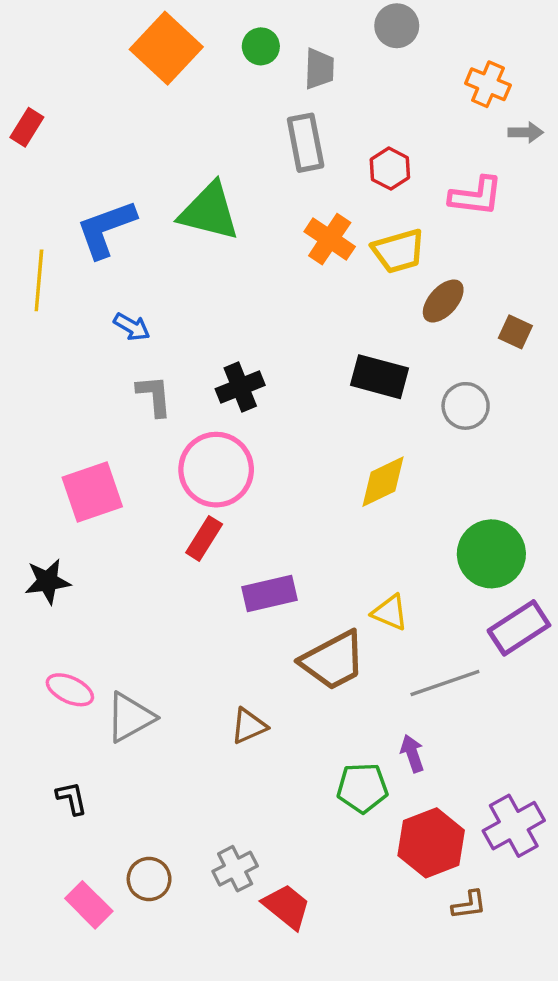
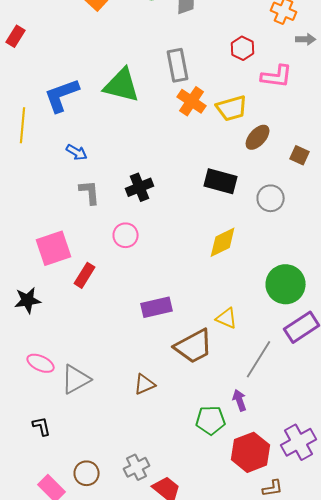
gray rectangle: (306, 143) -> (178, 65), moved
red hexagon: (390, 169) -> (243, 48), moved
pink circle: (216, 470) -> (126, 235), size x0.6
red rectangle: (204, 538) -> (85, 275), moved
gray line: (445, 683) -> (259, 359), turned -39

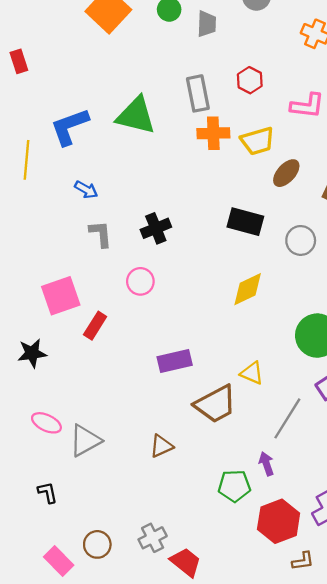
red rectangle: (16, 36) -> (19, 61), turned -50
red hexagon: (243, 48) -> (250, 80), moved
orange cross: (192, 101) -> (213, 133), turned -36

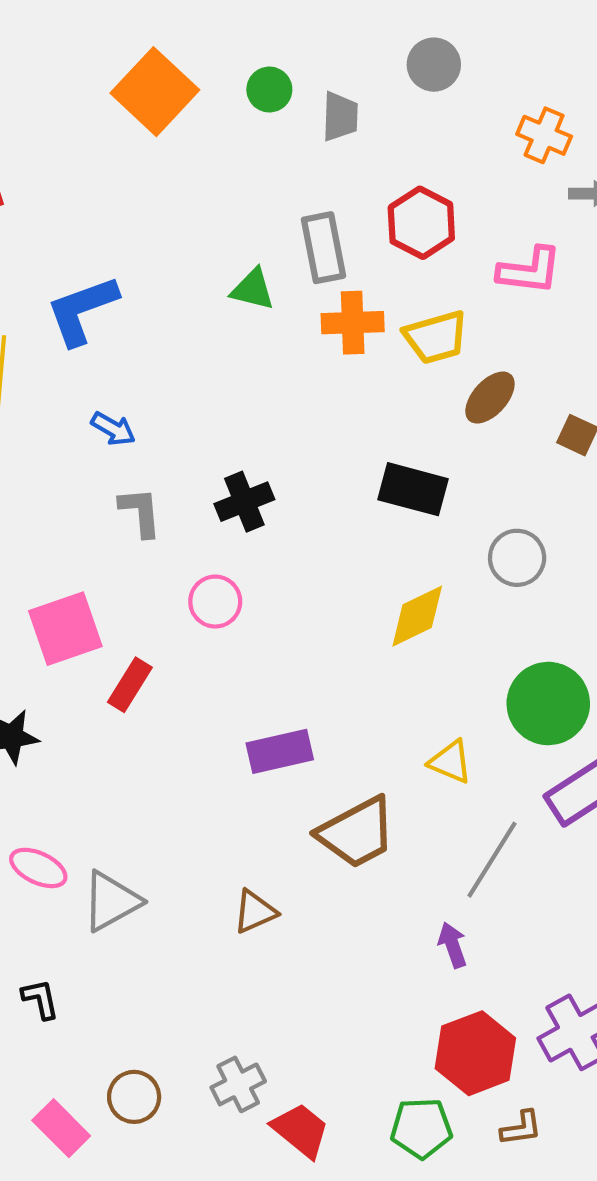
red hexagon: (250, 80) -> (421, 223), size x1.4
green triangle: (136, 116) -> (253, 289), moved, size x0.6
gray circle: (301, 240) -> (517, 558), moved
yellow triangle: (252, 373) -> (450, 762), moved
green pentagon: (234, 486) -> (421, 1128), moved

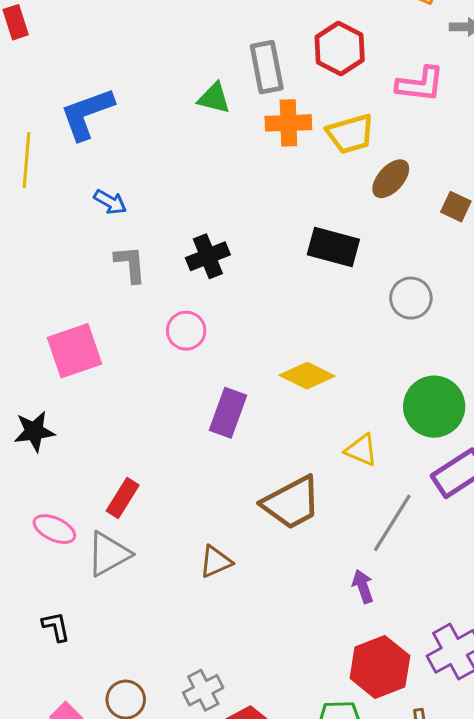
yellow diamond: (417, 616) -> (307, 376), moved, turned 52
red rectangle: (130, 685) -> (123, 498), moved
purple rectangle: (280, 751) -> (228, 413), moved, turned -57

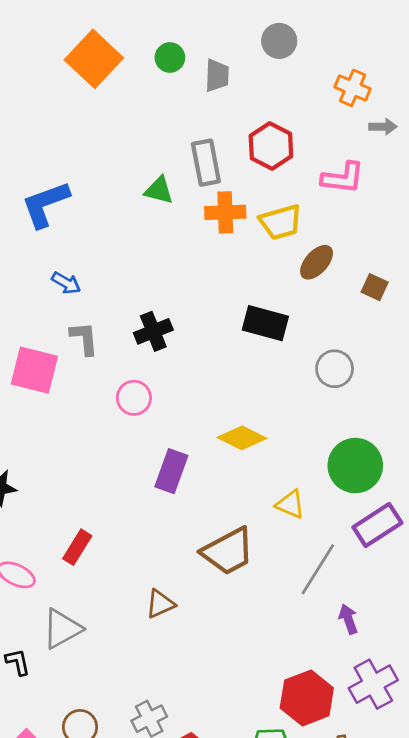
pink square: (75, 351) -> (34, 370), moved, turned 33
gray triangle: (109, 554) -> (62, 629), moved
purple arrow: (363, 586) -> (348, 619), moved

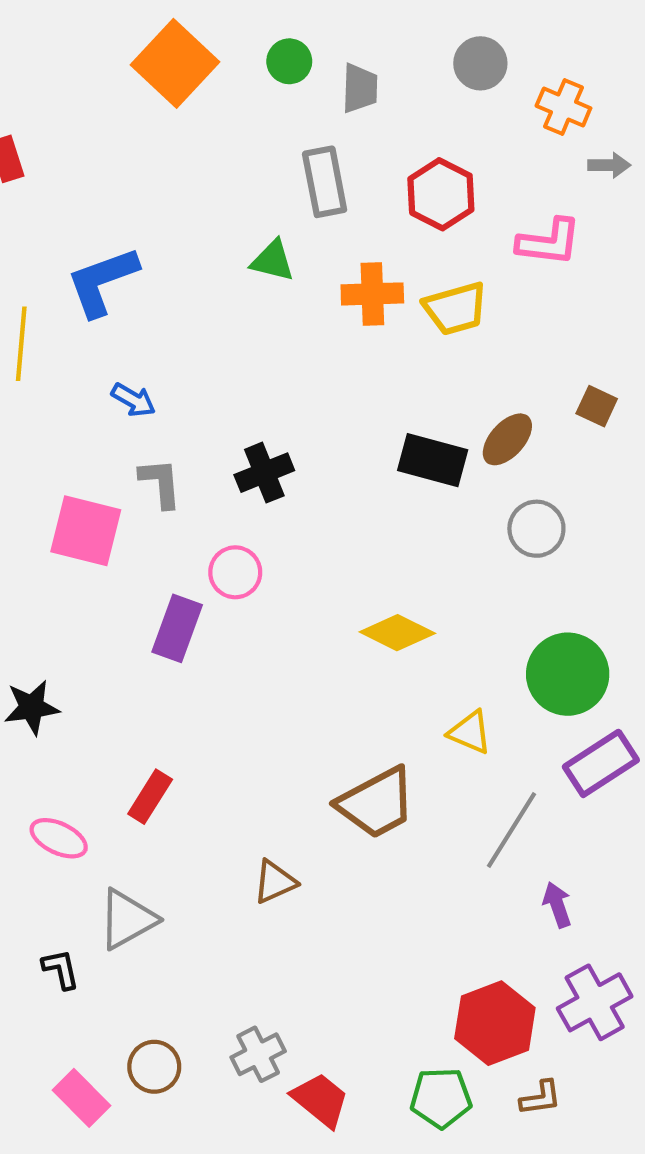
gray circle: (279, 41) -> (480, 63), moved
gray rectangle: (206, 163) -> (325, 182), moved
brown ellipse: (317, 262) -> (507, 439), moved
purple rectangle: (171, 471) -> (177, 628), moved

